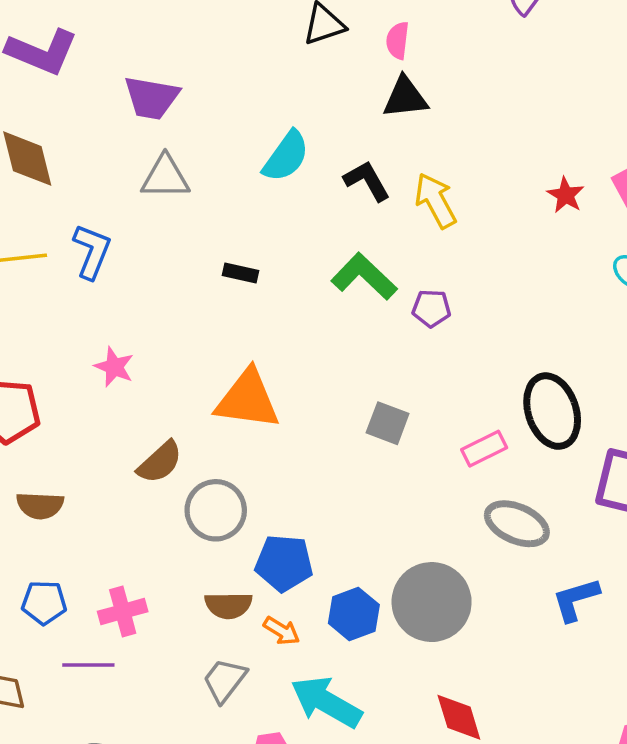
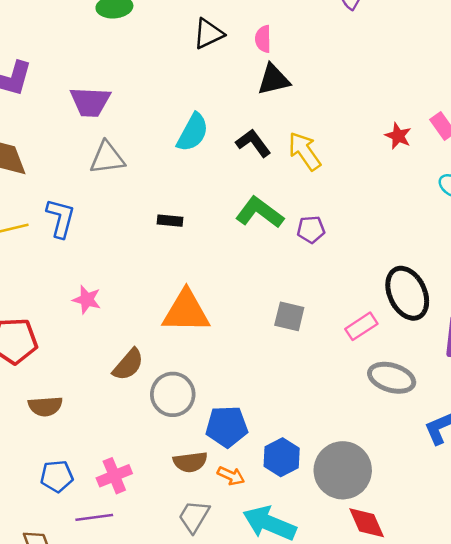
gray circle: (432, 602) -> (343, 470), moved

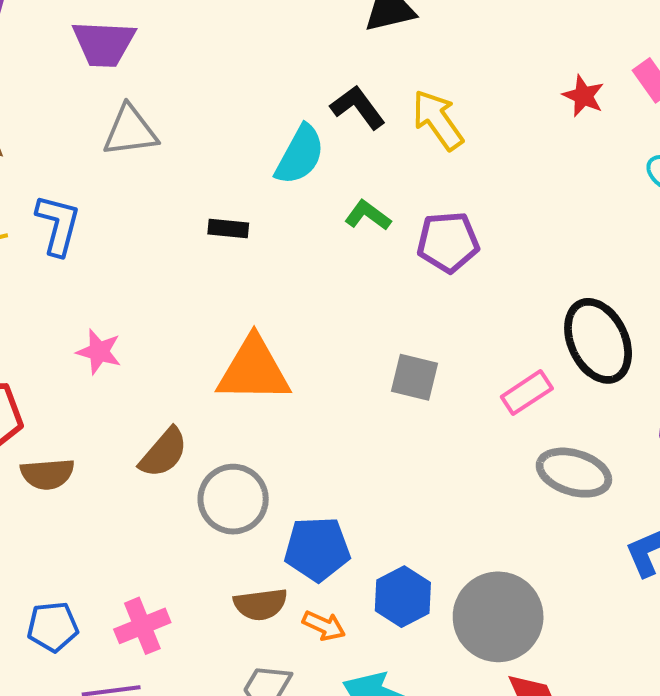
cyan semicircle: (193, 132) -> (300, 155), moved
green L-shape: (260, 212) -> (368, 215), size x0.6
purple pentagon: (311, 230) -> (448, 242), size x1.4
brown semicircle: (45, 406) -> (47, 474), moved

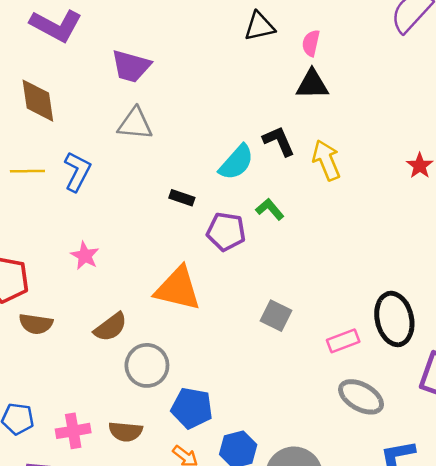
purple pentagon: (448, 242) -> (226, 232), moved
brown semicircle: (261, 604) -> (126, 432), moved

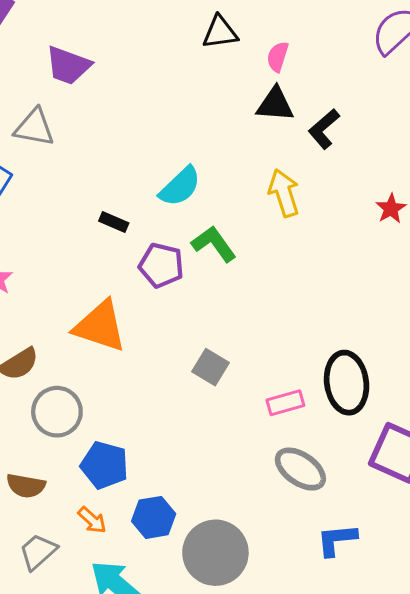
gray triangle: (135, 124) -> (34, 127), moved
black L-shape: (279, 141) -> (324, 129), moved, turned -112
green L-shape: (270, 209) -> (214, 244), size x1.4

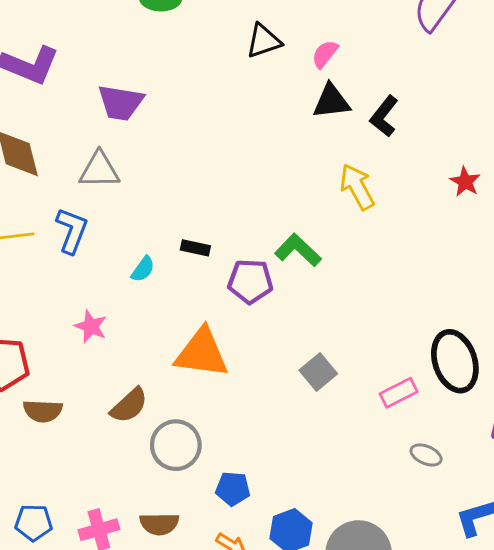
pink semicircle: (278, 57) -> (325, 54), turned 32
cyan semicircle: (180, 187) -> (143, 269), moved, size x0.6
gray square: (210, 367) -> (318, 372), turned 30
blue pentagon: (104, 465) -> (233, 489), size x0.7
gray ellipse: (300, 469) -> (426, 455), size x0.6

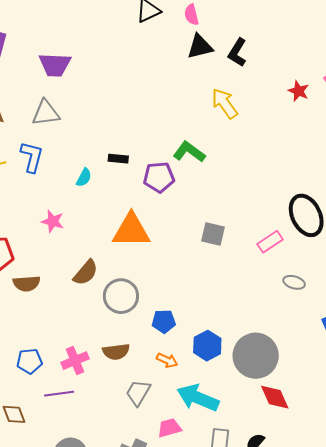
pink semicircle: (325, 54) -> (191, 15), turned -45
gray square: (318, 372) -> (213, 234), turned -30

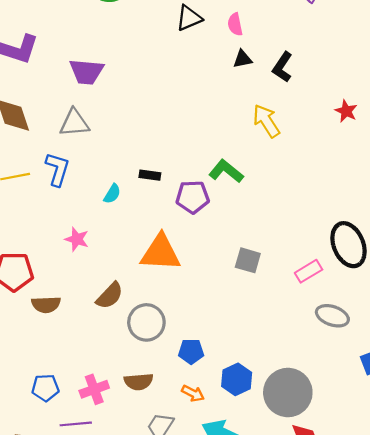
black triangle: (200, 47) -> (243, 59), size x0.7
gray ellipse: (294, 282) -> (332, 316), size x1.4

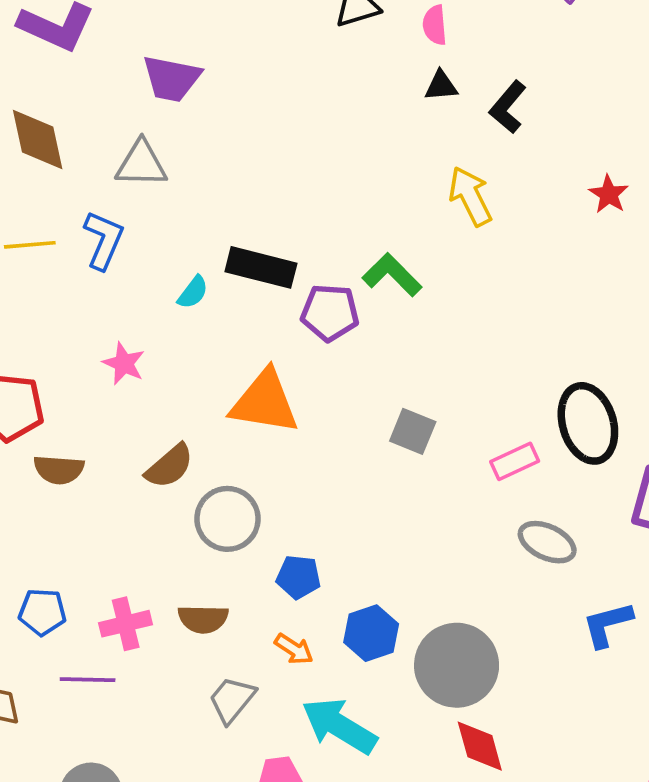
black rectangle: (150, 175) -> (261, 267), size x1.8

